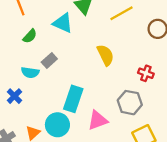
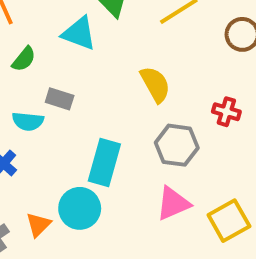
gray rectangle: (49, 60) -> (60, 99), turned 63
gray hexagon: (130, 103) -> (177, 145), moved
pink triangle: (98, 120) -> (173, 203), moved

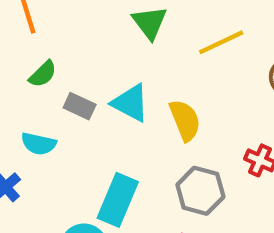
cyan triangle: (79, 33) -> (131, 103), moved
gray rectangle: (60, 99) -> (80, 106), moved

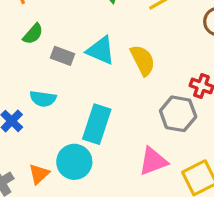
cyan semicircle: (39, 144) -> (43, 99), moved
gray hexagon: (200, 191) -> (178, 114), moved

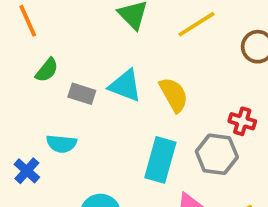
cyan rectangle: (97, 124) -> (160, 160), moved

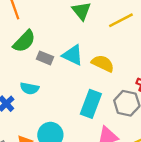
green semicircle: (47, 70) -> (24, 41), size x1.5
yellow semicircle: (174, 95) -> (103, 63), turned -40

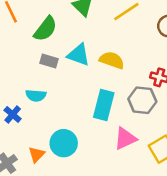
green semicircle: (24, 41) -> (45, 29), moved

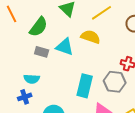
yellow semicircle: (112, 60) -> (91, 37), moved
blue cross: (13, 114) -> (25, 97), moved, turned 32

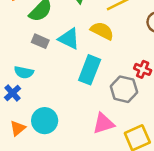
cyan rectangle: (85, 86) -> (90, 70), moved
blue cross: (25, 97) -> (12, 93), turned -32

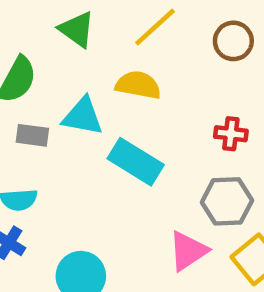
cyan rectangle: (90, 70) -> (136, 162), turned -64
gray hexagon: (124, 89) -> (227, 201), moved

